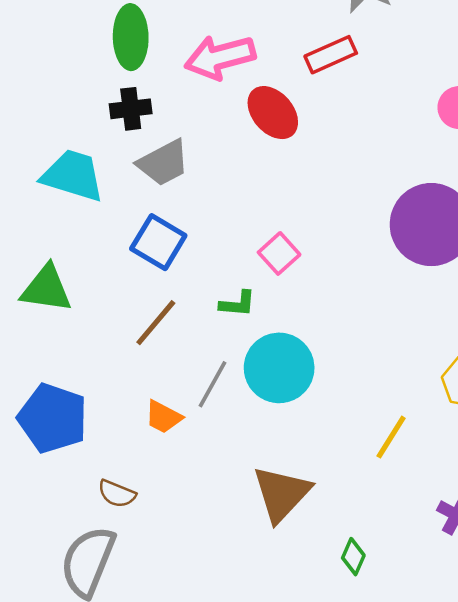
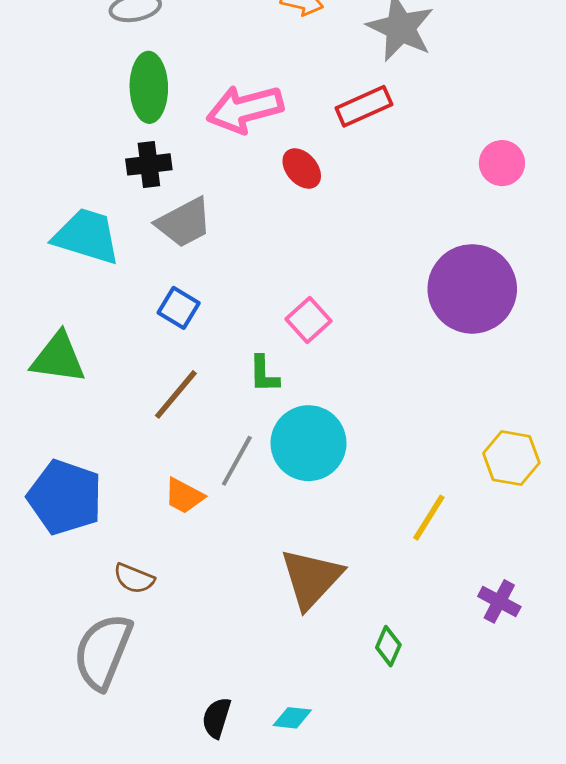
red ellipse: (273, 113) -> (302, 168), size x0.7
blue square: (158, 242) -> (179, 308), size x0.7
green L-shape: (238, 304) -> (264, 374), turned 84

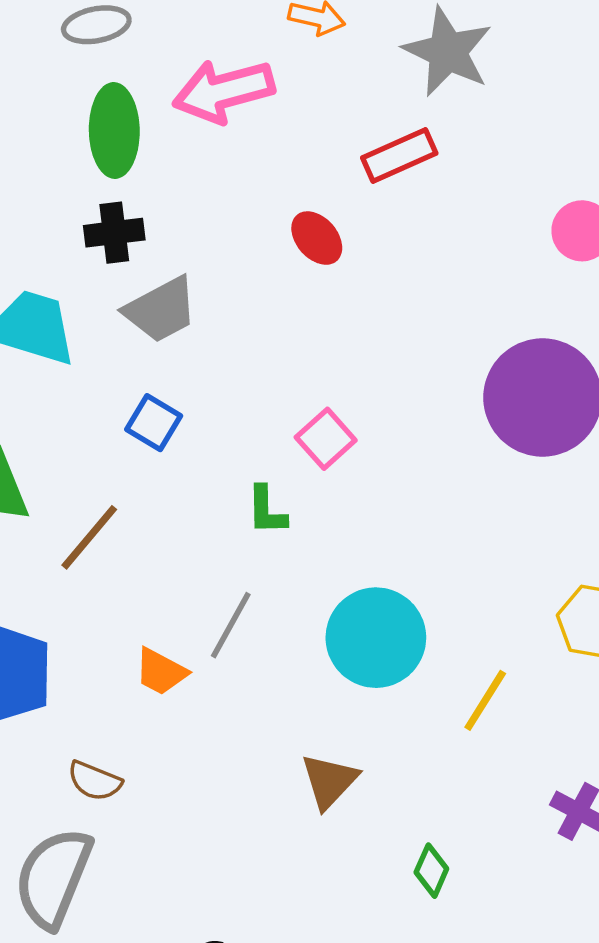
pink arrow: (245, 109) -> (224, 91), moved
brown line: (176, 394) -> (89, 537), moved
cyan circle: (308, 443) -> (376, 638), moved
brown triangle: (311, 578) -> (329, 781), size x0.7

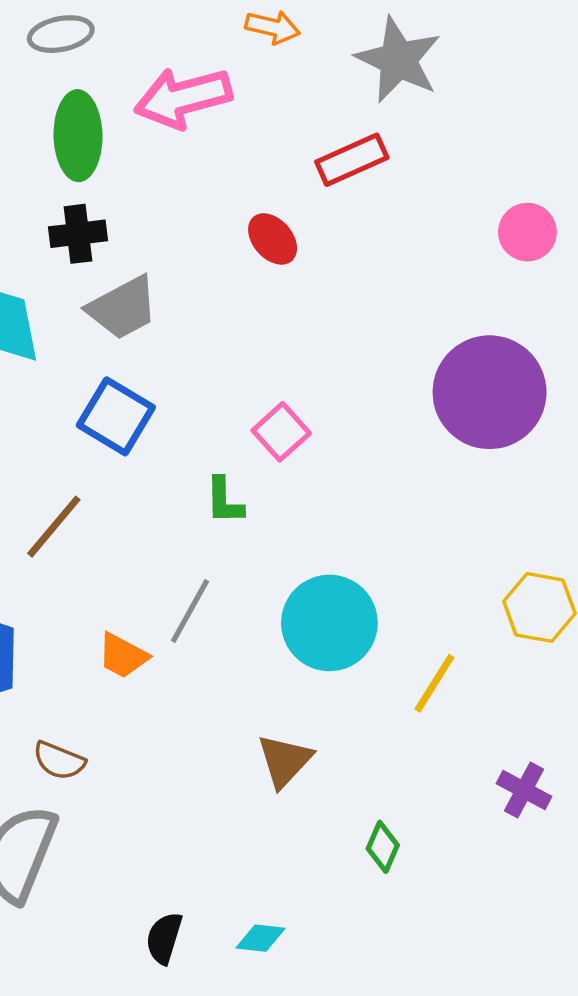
blue square: (154, 423) -> (116, 416), size x1.4

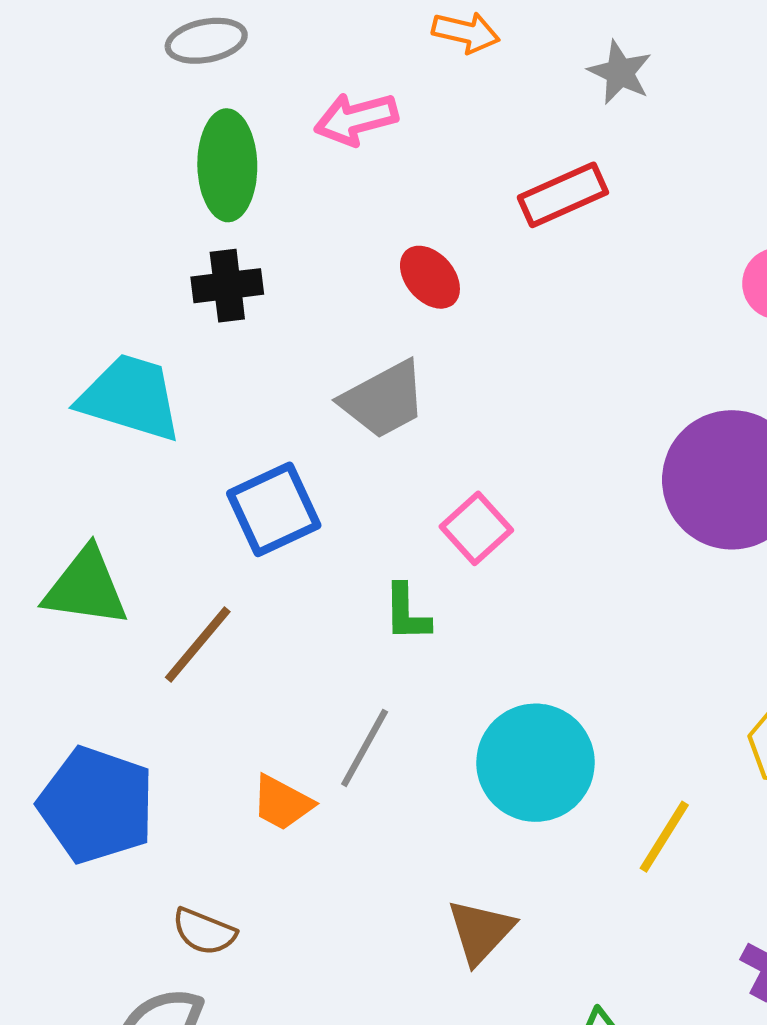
gray star: (398, 60) -> (620, 72), size x0.6
pink arrow: (183, 98) -> (356, 119), size x0.7
red ellipse: (273, 239) -> (430, 277), moved
gray trapezoid: (123, 308) -> (384, 400), moved
blue square: (116, 416) -> (274, 509), turned 34

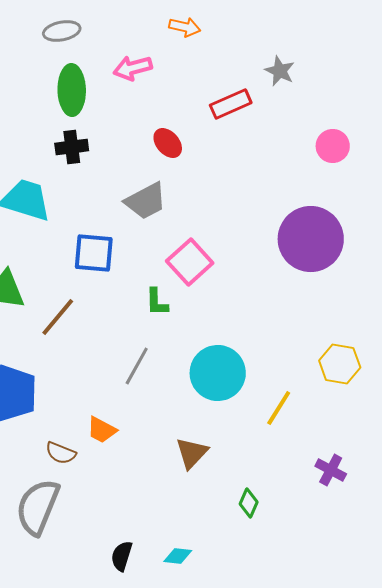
gray star: (620, 72) -> (280, 71), moved
blue square: (274, 509) -> (94, 253), turned 30
pink square: (476, 528) -> (190, 262), size x1.4
orange trapezoid: (282, 803) -> (102, 430), moved

